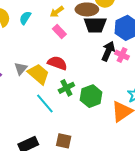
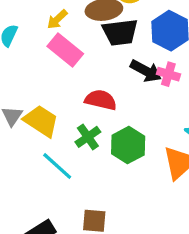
pink rectangle: (59, 31) -> (65, 50), size x1.5
black arrow: (108, 51) -> (146, 71), turned 102
red semicircle: (57, 63) -> (101, 100), moved

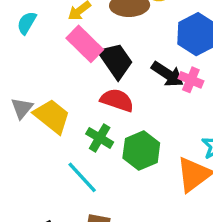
black trapezoid: (120, 32) -> (116, 61), moved, turned -123
green cross: (88, 137) -> (100, 138), turned -30
cyan line: (57, 166) -> (82, 177), moved

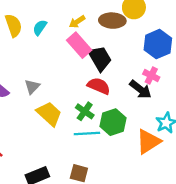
black arrow: (168, 74) -> (140, 89), moved
yellow trapezoid: (52, 116) -> (49, 114), moved
cyan line: (82, 177) -> (87, 133), moved, turned -55

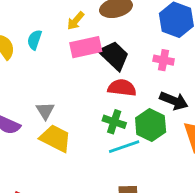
pink rectangle: (79, 45) -> (86, 47), turned -45
pink cross: (151, 76) -> (164, 60), moved
black arrow: (140, 89) -> (174, 101), moved
yellow trapezoid: (49, 114) -> (55, 138), moved

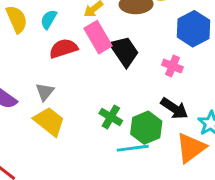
pink rectangle: (86, 47) -> (98, 37), turned 60
red semicircle: (122, 88) -> (63, 48), moved, turned -36
cyan line: (124, 147) -> (133, 148), moved

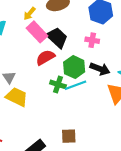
red semicircle: (63, 48) -> (45, 57), moved
green hexagon: (146, 128) -> (74, 67), moved
cyan line: (133, 148) -> (75, 85), moved

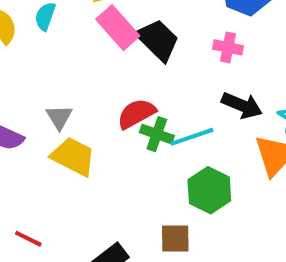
red semicircle: (45, 57) -> (136, 114), moved
green hexagon: (74, 67) -> (209, 190), moved

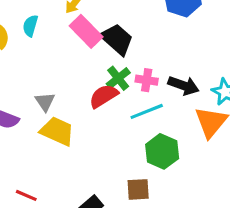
pink cross: (228, 47) -> (147, 80), moved
green cross: (157, 134) -> (118, 78), moved, turned 35

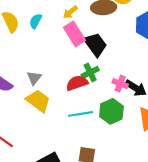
pink cross: (147, 80) -> (120, 84), moved
cyan line: (147, 111) -> (81, 114), moved
green hexagon: (162, 151) -> (111, 111), moved

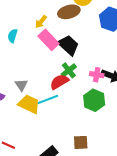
cyan line: (81, 114) -> (48, 100), moved

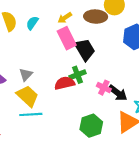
cyan line: (48, 100) -> (31, 114), moved
green hexagon: (94, 100) -> (91, 126), moved

